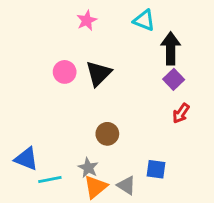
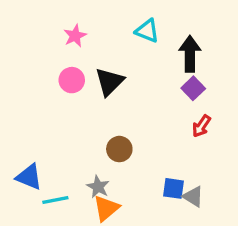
pink star: (87, 20) -> (75, 36), moved
cyan triangle: (144, 20) -> (147, 31), moved
gray triangle: (126, 185) -> (193, 197), moved

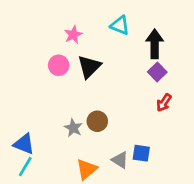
pink star: (75, 36) -> (73, 35), moved
gray star: (98, 187) -> (73, 128), moved
gray triangle: (193, 197) -> (120, 160), moved
cyan line: (55, 200) -> (25, 167), moved, turned -48

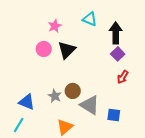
blue triangle: (24, 144) -> (27, 102), moved
blue square: (141, 153) -> (114, 115), moved
gray triangle: (120, 160) -> (90, 105), moved, size x1.5

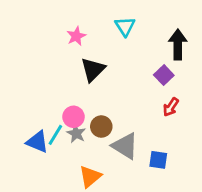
cyan triangle: (90, 19) -> (125, 26), turned 35
black arrow: (116, 33) -> (178, 44), moved
pink circle: (44, 49) -> (73, 117), moved
cyan line: (19, 125) -> (55, 135), moved

